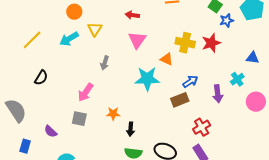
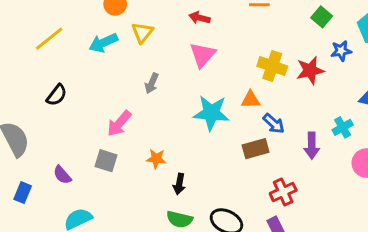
blue star: (227, 20) -> (341, 51), moved
orange triangle: (167, 59) -> (251, 100), moved, turned -32
blue arrow: (190, 81) -> (274, 124), turned 70

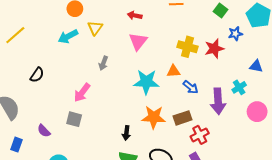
yellow line: (49, 39) -> (15, 35), moved
purple arrow: (312, 146) -> (218, 101), size x1.4
brown rectangle: (256, 149) -> (183, 118), moved
orange star: (156, 159) -> (154, 117), moved, size x1.6

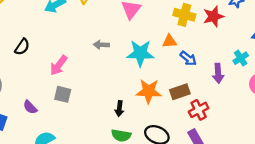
gray arrow: (103, 63) -> (101, 45), moved, turned 72
pink arrow: (82, 93) -> (59, 65), moved
purple arrow: (218, 101) -> (218, 73), size x0.7

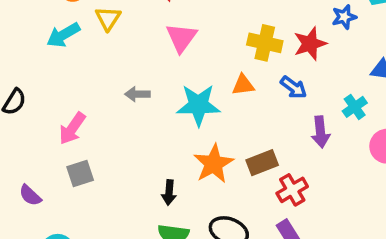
blue arrow: (188, 58) -> (294, 87), moved
orange star: (149, 91) -> (214, 164), turned -30
gray square: (63, 94) -> (80, 173), turned -30

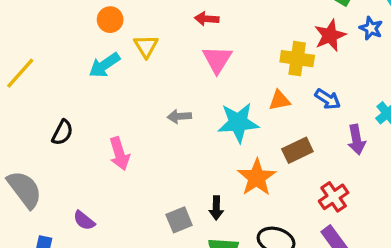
blue star: (344, 17) -> (371, 28), turned -30
red star: (310, 44) -> (330, 35), moved
pink arrow: (72, 128) -> (119, 154), turned -48
brown rectangle: (262, 163) -> (297, 150), moved
gray square: (80, 173) -> (179, 220), moved

